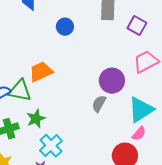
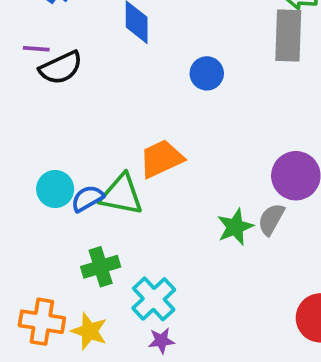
green star: (36, 119) -> (235, 227), moved
cyan cross: (51, 146) -> (154, 299), moved

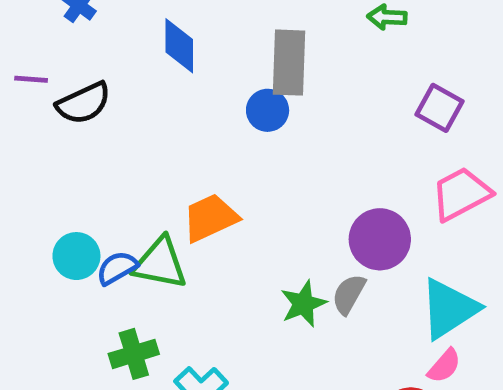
gray rectangle: (288, 35) -> (289, 63), moved
purple line: (36, 49) -> (31, 79), moved

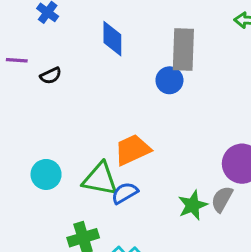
black semicircle: (84, 103) -> (51, 76), size x0.6
blue semicircle: (117, 268) -> (125, 193), moved

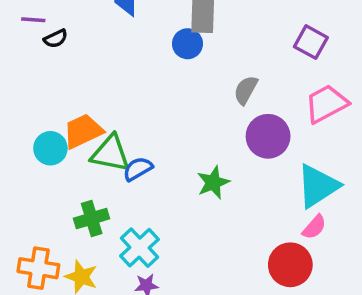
purple line: (17, 60) -> (33, 20), moved
orange trapezoid: (132, 150) -> (83, 131), moved
gray semicircle: (222, 199) -> (246, 90), moved

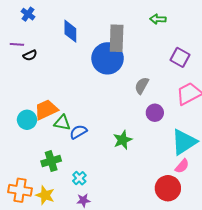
blue circle: (187, 44) -> (108, 58), size x1.8
purple circle: (268, 136) -> (155, 113), size x0.7
green triangle: (110, 153) -> (62, 123), size x0.7
cyan cross: (140, 248) -> (79, 178), size x0.6

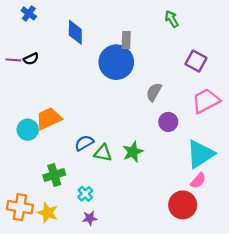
green arrow: (158, 19) -> (172, 19), turned 56
gray rectangle: (117, 38) -> (126, 40), size x0.6
purple line: (17, 44) -> (13, 60), moved
green triangle: (62, 123) -> (103, 153), moved

